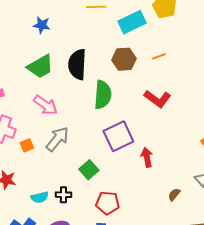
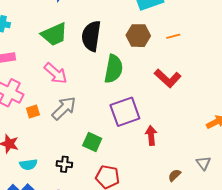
green square: (89, 170) -> (92, 142), turned -30
cyan semicircle: (40, 197) -> (28, 165), moved

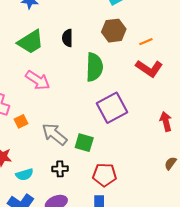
black semicircle: (91, 36) -> (67, 38), size x0.6
orange line: (173, 36) -> (146, 42), moved
gray arrow: (64, 108) -> (54, 134), moved, turned -88
red arrow: (151, 135) -> (166, 121), moved

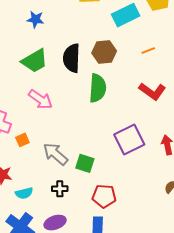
brown hexagon: (114, 31) -> (104, 52), moved
black semicircle: (67, 38) -> (72, 58), size x1.6
orange line: (146, 42) -> (148, 50), moved
purple square: (112, 108) -> (129, 140), moved

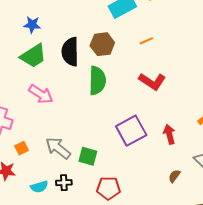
blue star: (35, 19) -> (32, 25), moved
orange square: (22, 140) -> (22, 148), moved
cyan semicircle: (24, 193) -> (39, 187), moved

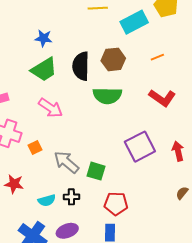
green semicircle: (97, 81) -> (107, 96), turned 88
orange square: (22, 148) -> (35, 148), moved

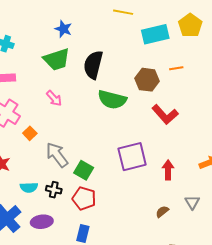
orange line: (157, 57) -> (176, 68), moved
brown hexagon: (113, 59) -> (147, 80), moved
pink arrow: (51, 108) -> (54, 98), size x0.7
orange square: (35, 148) -> (30, 133), turned -32
red pentagon: (116, 204) -> (84, 198), moved

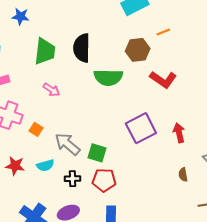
blue star: (63, 29) -> (21, 16), moved
green trapezoid: (57, 59) -> (45, 51), turned -52
cyan semicircle: (29, 187) -> (45, 165), moved
brown semicircle: (162, 212) -> (183, 175), turned -48

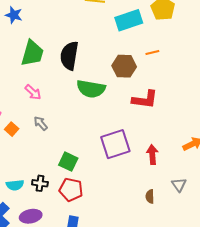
red L-shape: (163, 80) -> (145, 99), turned -36
gray arrow: (67, 144) -> (41, 123), moved, size x0.6
cyan semicircle: (45, 165) -> (15, 185), moved

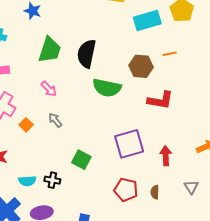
red pentagon: (71, 190) -> (126, 190), moved
brown semicircle: (150, 196) -> (155, 192), moved

